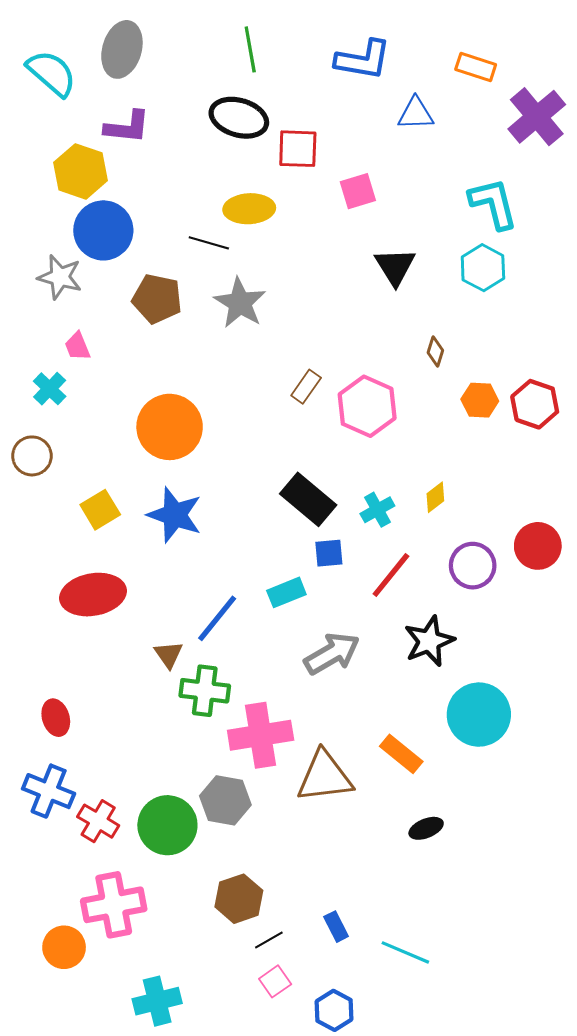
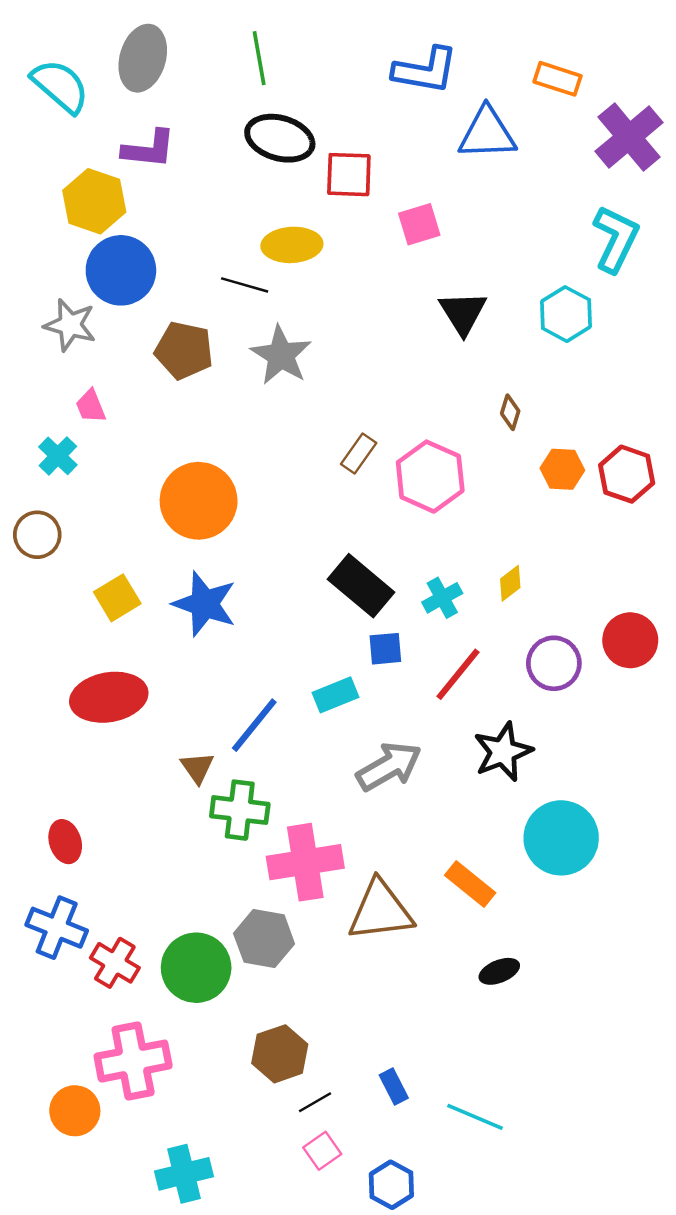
green line: (250, 49) -> (259, 58), moved
blue triangle: (416, 114) -> (487, 133), size x1.4
cyan L-shape: (493, 204) -> (616, 239), moved, turned 40

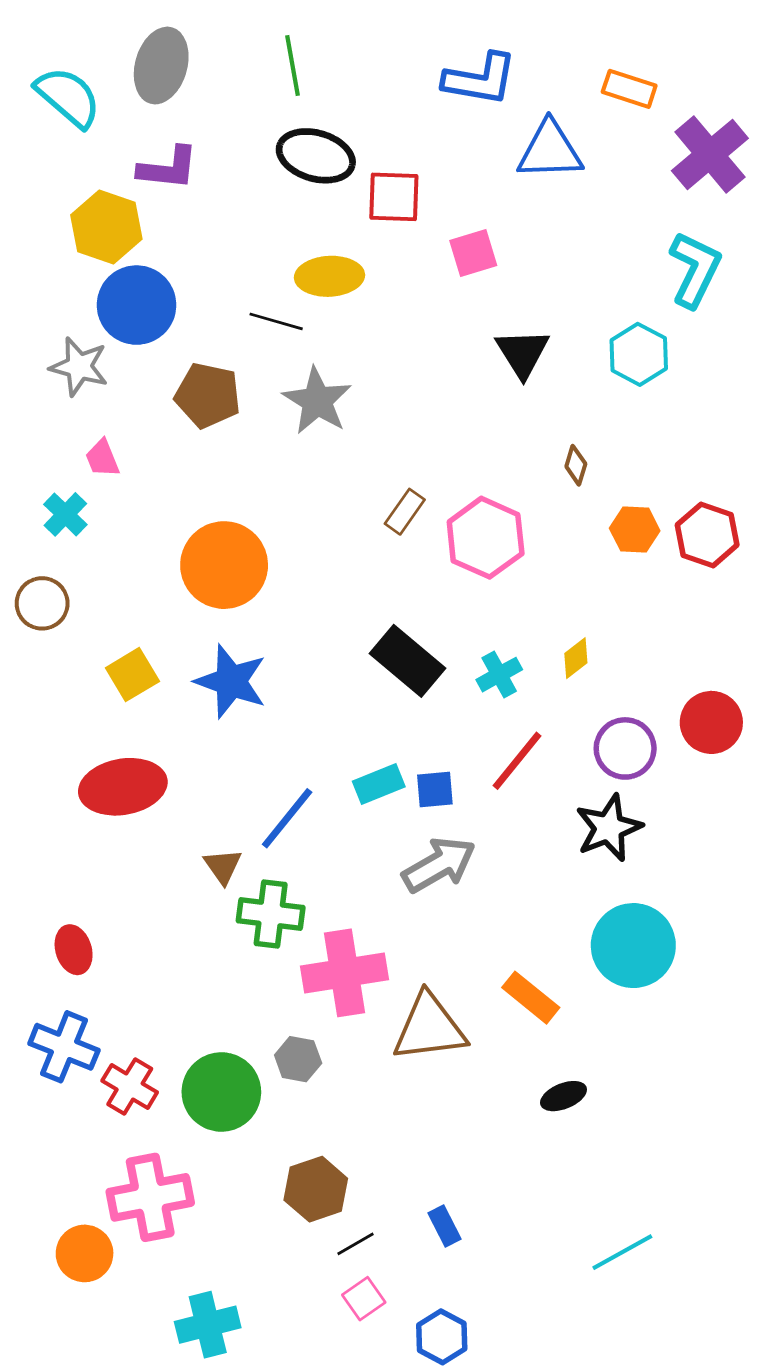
blue square: (385, 649) -> (435, 790), moved
black star: (503, 752) -> (609, 828), moved
gray hexagon: (264, 939) -> (298, 1059), size x0.7
cyan line: (475, 1117) -> (622, 1252), moved, turned -52

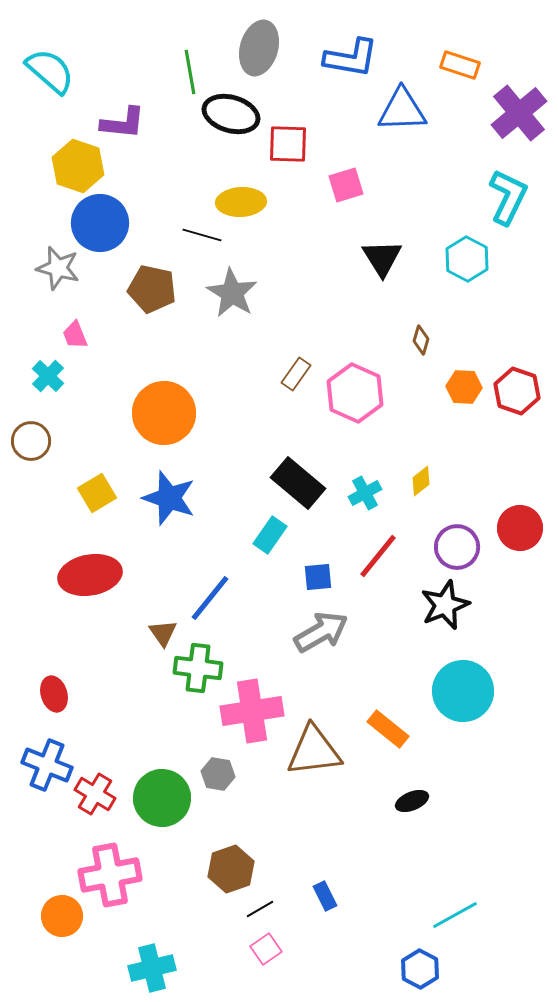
gray ellipse: (161, 66) -> (259, 48), moved
green line: (293, 66) -> (190, 72), moved
cyan rectangle: (379, 784) -> (270, 535), moved, turned -33
blue hexagon: (442, 1337) -> (420, 969), moved

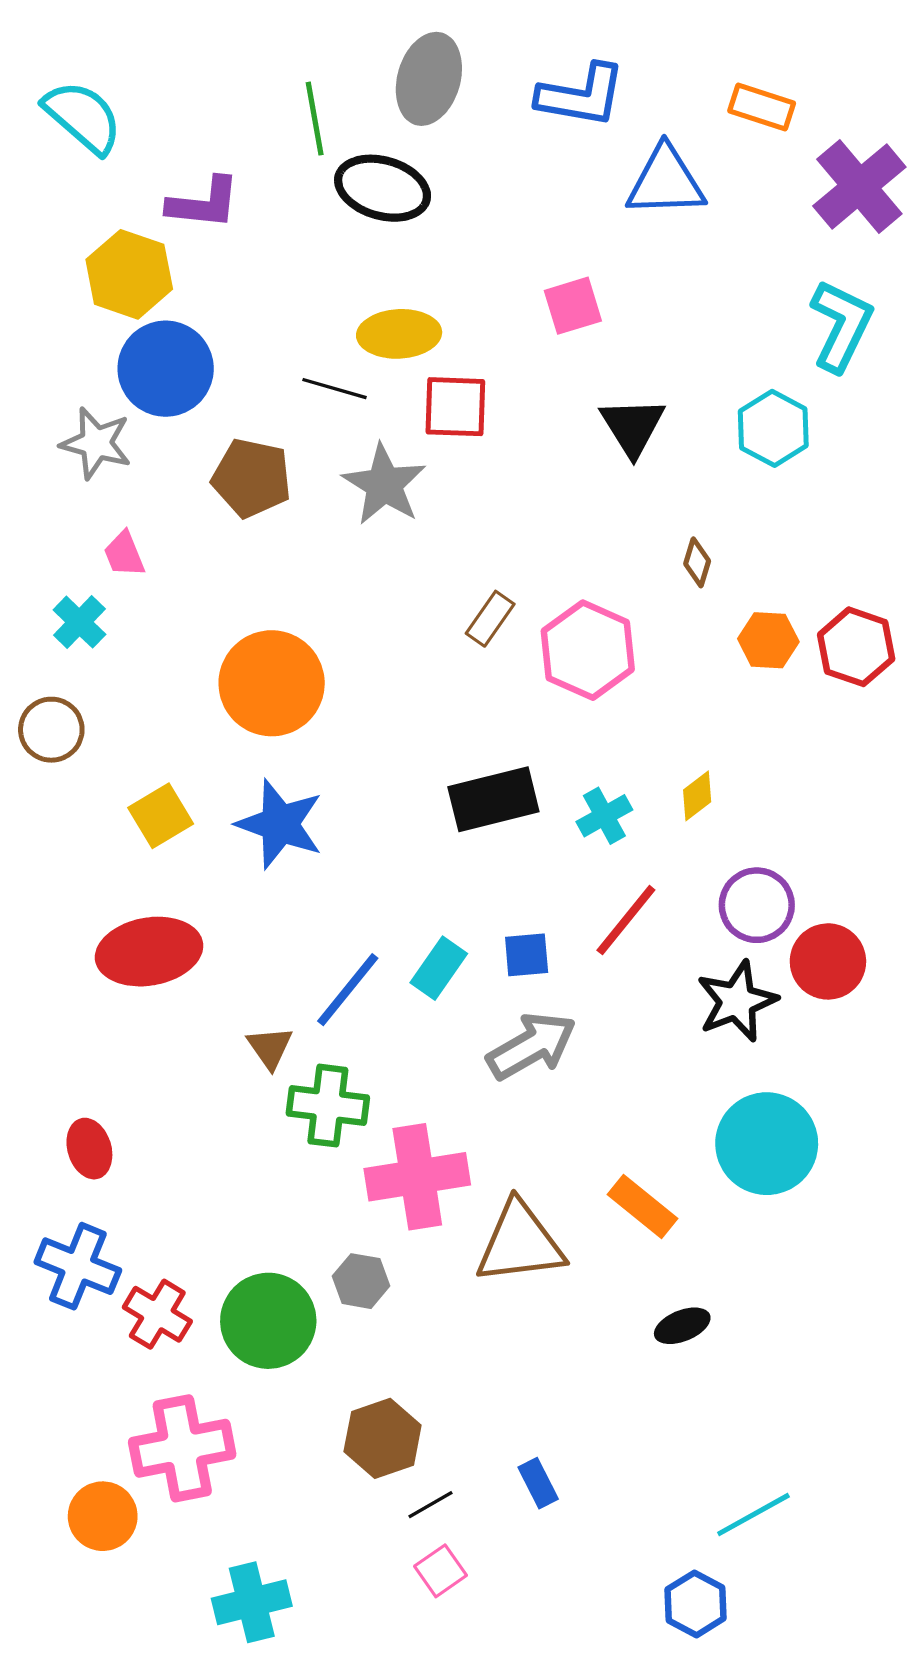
red square: (288, 144) -> (455, 407), moved
black rectangle: (298, 483) -> (493, 799), turned -54
red circle: (520, 528) -> (828, 961), moved
cyan rectangle: (270, 535) -> (439, 968), moved

